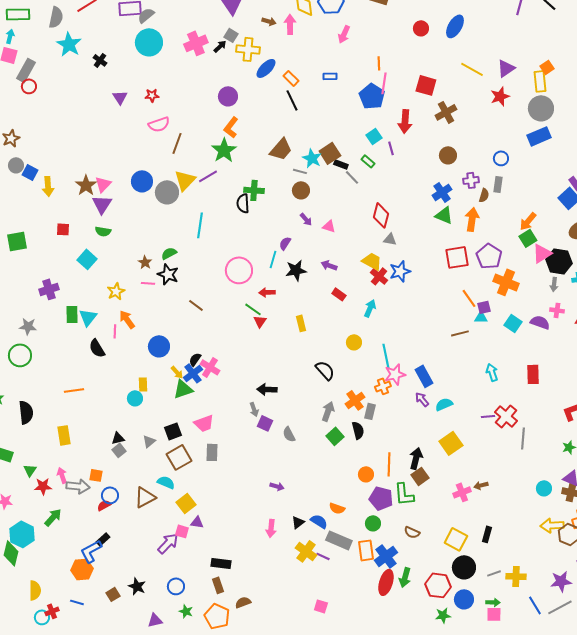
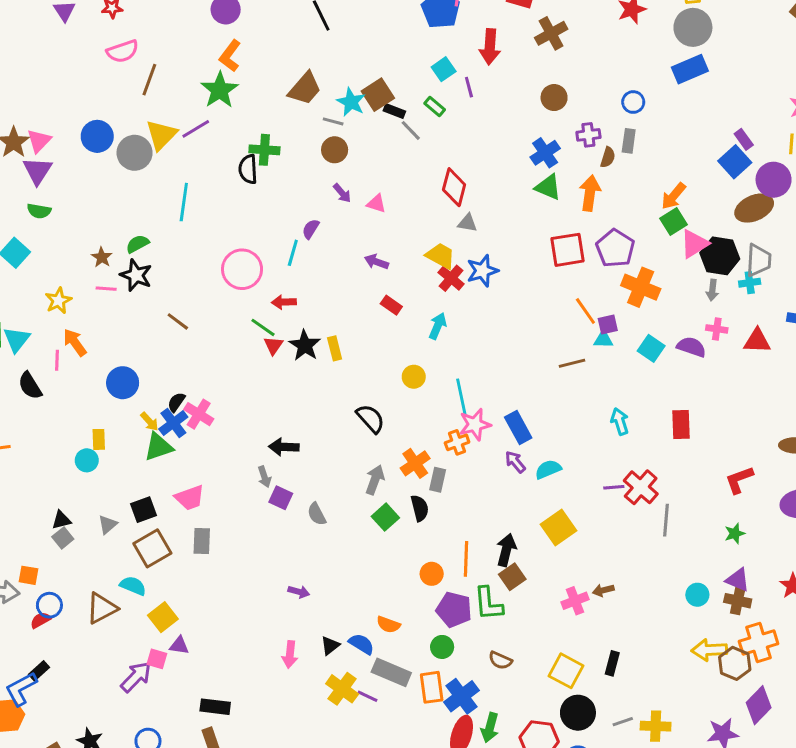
black star: (296, 270) -> (305, 345), moved, turned -30

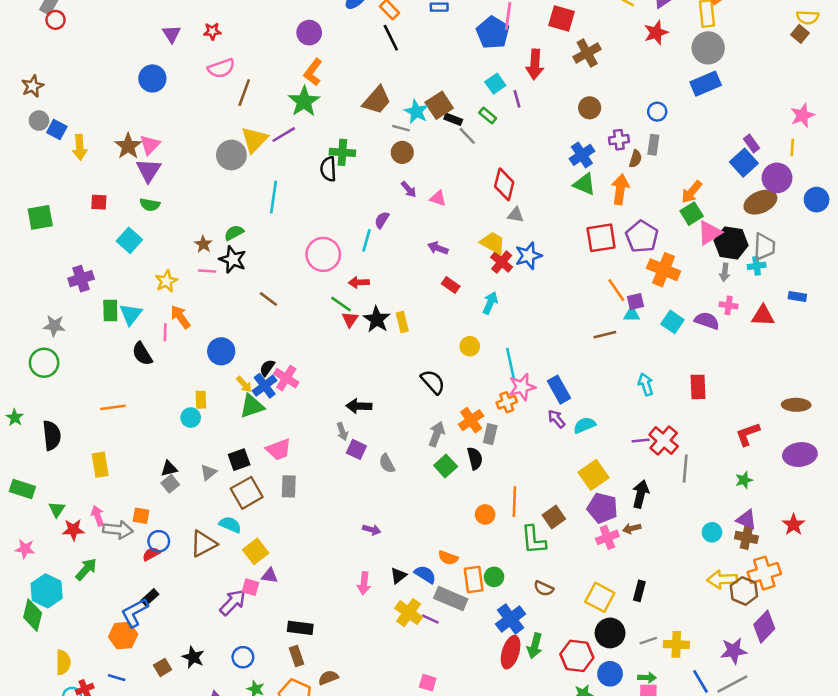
blue circle: (97, 136) -> (152, 78), moved
black arrow: (506, 550) -> (641, 494), moved
purple pentagon: (454, 610) -> (602, 508), moved
orange rectangle: (432, 687) -> (474, 579), moved

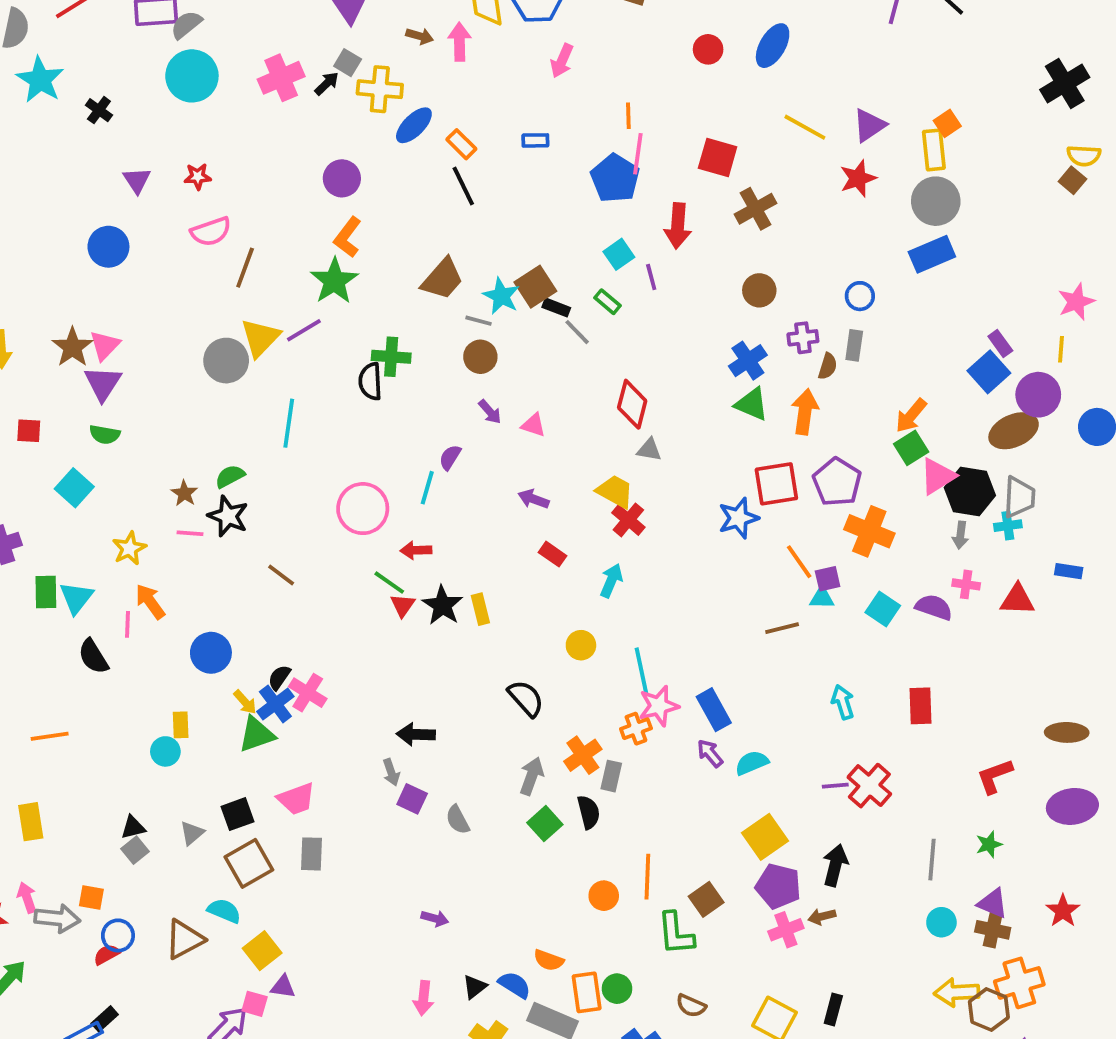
blue star: (528, 256) -> (738, 518), moved
gray line: (685, 469) -> (932, 860), moved

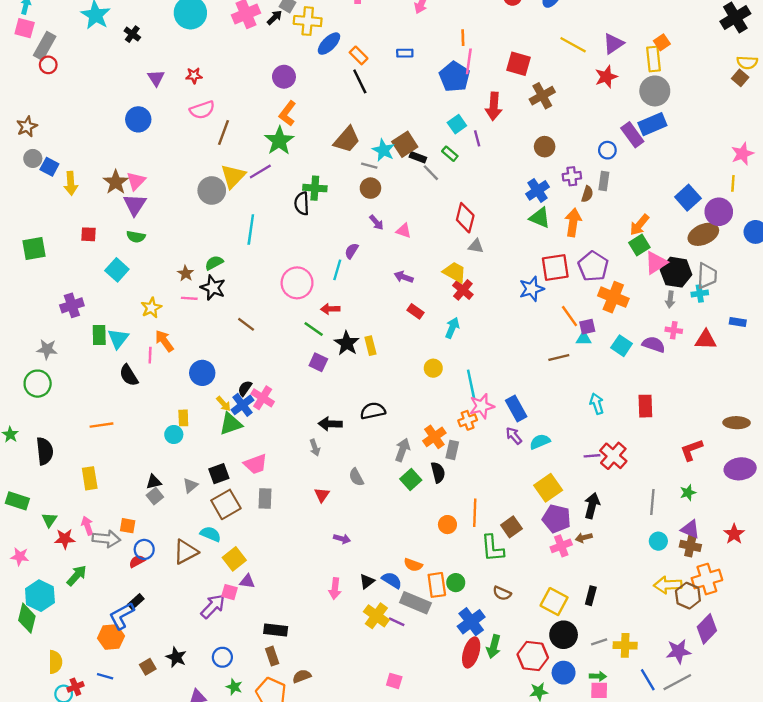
purple rectangle: (1000, 343) -> (632, 135), moved, size x1.5
red triangle: (403, 605) -> (322, 495), moved
black semicircle: (526, 698) -> (373, 411), moved, turned -60
purple square: (412, 799) -> (318, 362), moved

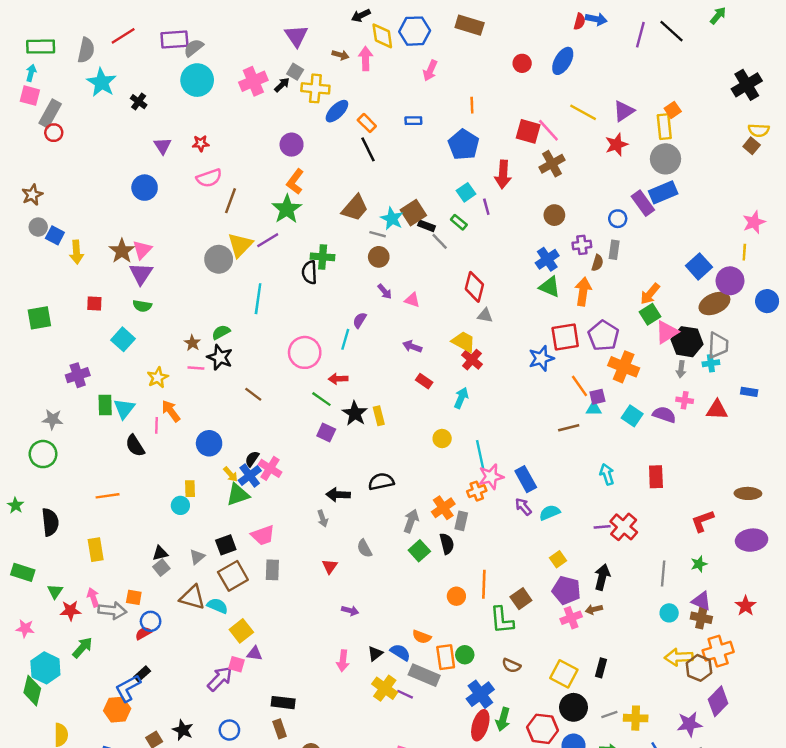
pink line: (469, 61) -> (548, 130), moved, turned -50
yellow square: (548, 488) -> (558, 559), size x0.6
brown triangle: (186, 552) -> (192, 597), moved, turned 44

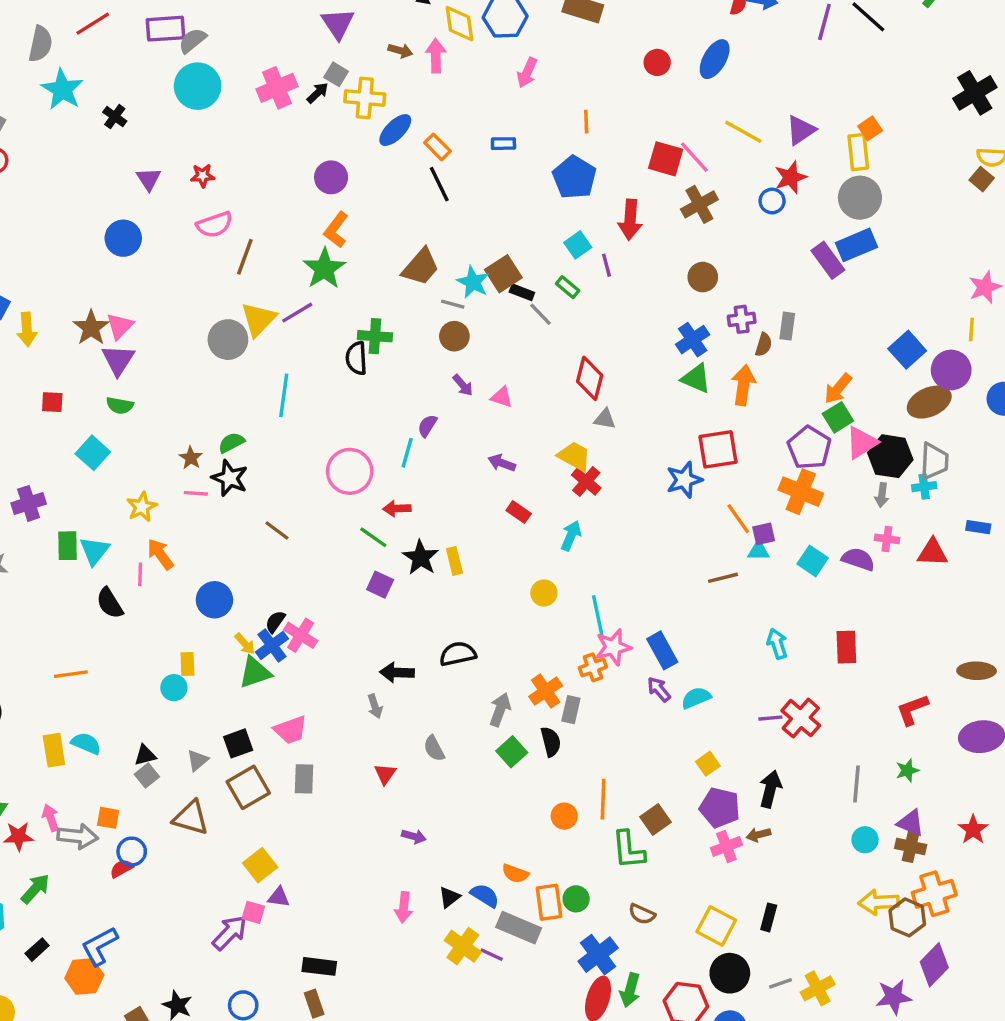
blue circle: (618, 219) -> (772, 201), moved
purple pentagon: (603, 336) -> (809, 448), moved
cyan semicircle: (217, 606) -> (86, 743), moved
black rectangle: (142, 674) -> (37, 950), moved
yellow cross: (636, 718) -> (818, 988), turned -30

